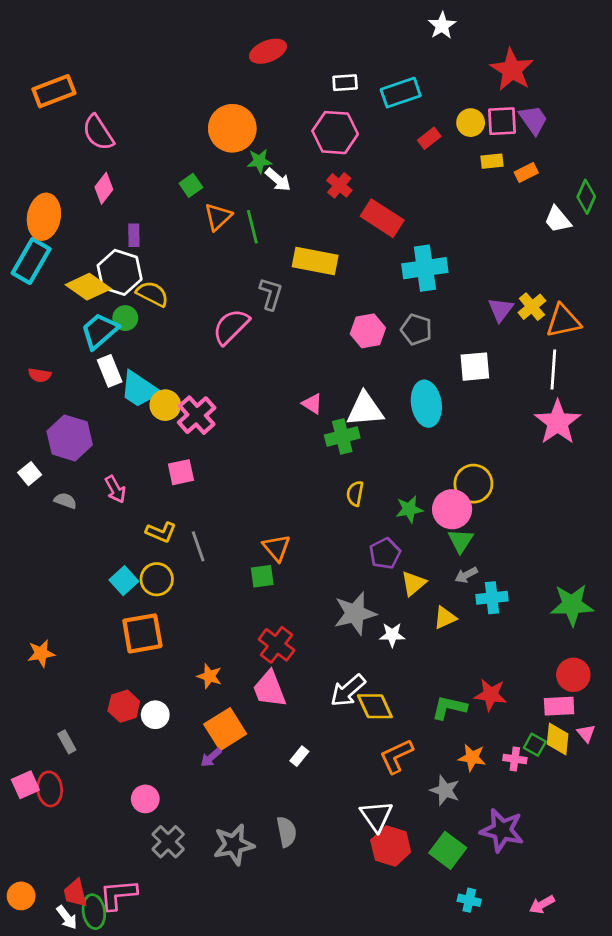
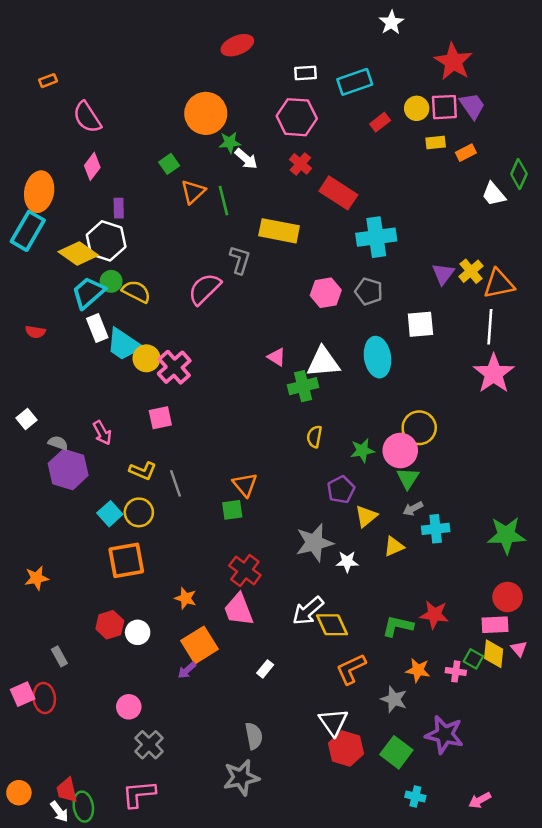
orange rectangle: (54, 91) -> (48, 81), size x0.5
yellow semicircle: (152, 294) -> (136, 291), moved
purple hexagon: (70, 438) -> (68, 469), moved
gray star: (234, 845) -> (241, 778), moved
pink L-shape: (118, 895) -> (139, 794), moved

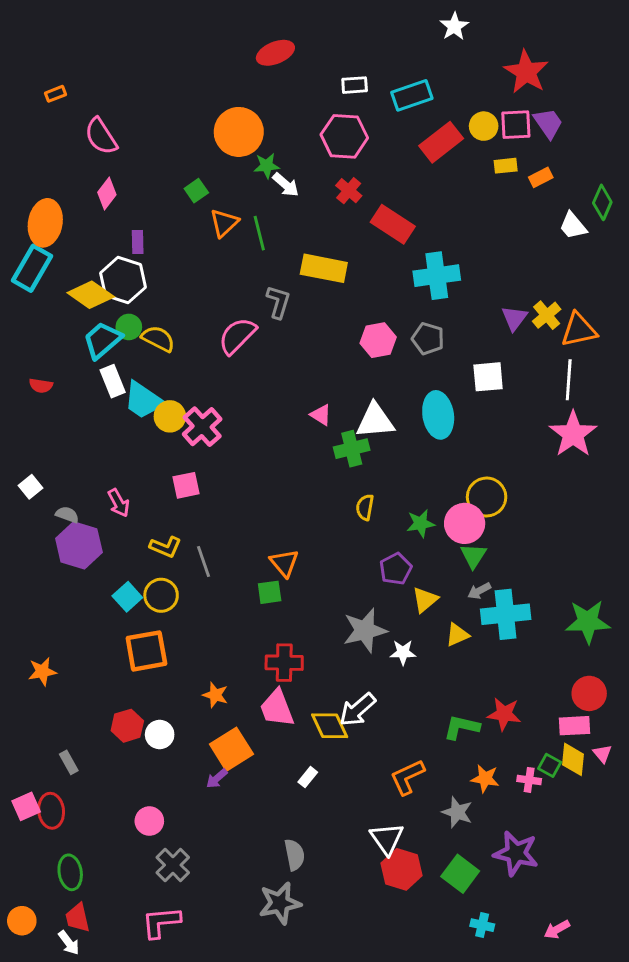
red rectangle: (380, 122) -> (441, 142), size x1.8
cyan cross: (436, 529) -> (506, 614), size x1.5
red cross: (245, 570) -> (284, 663), turned -36
yellow diamond: (332, 625) -> (330, 726), moved
green ellipse: (83, 807) -> (70, 872), moved

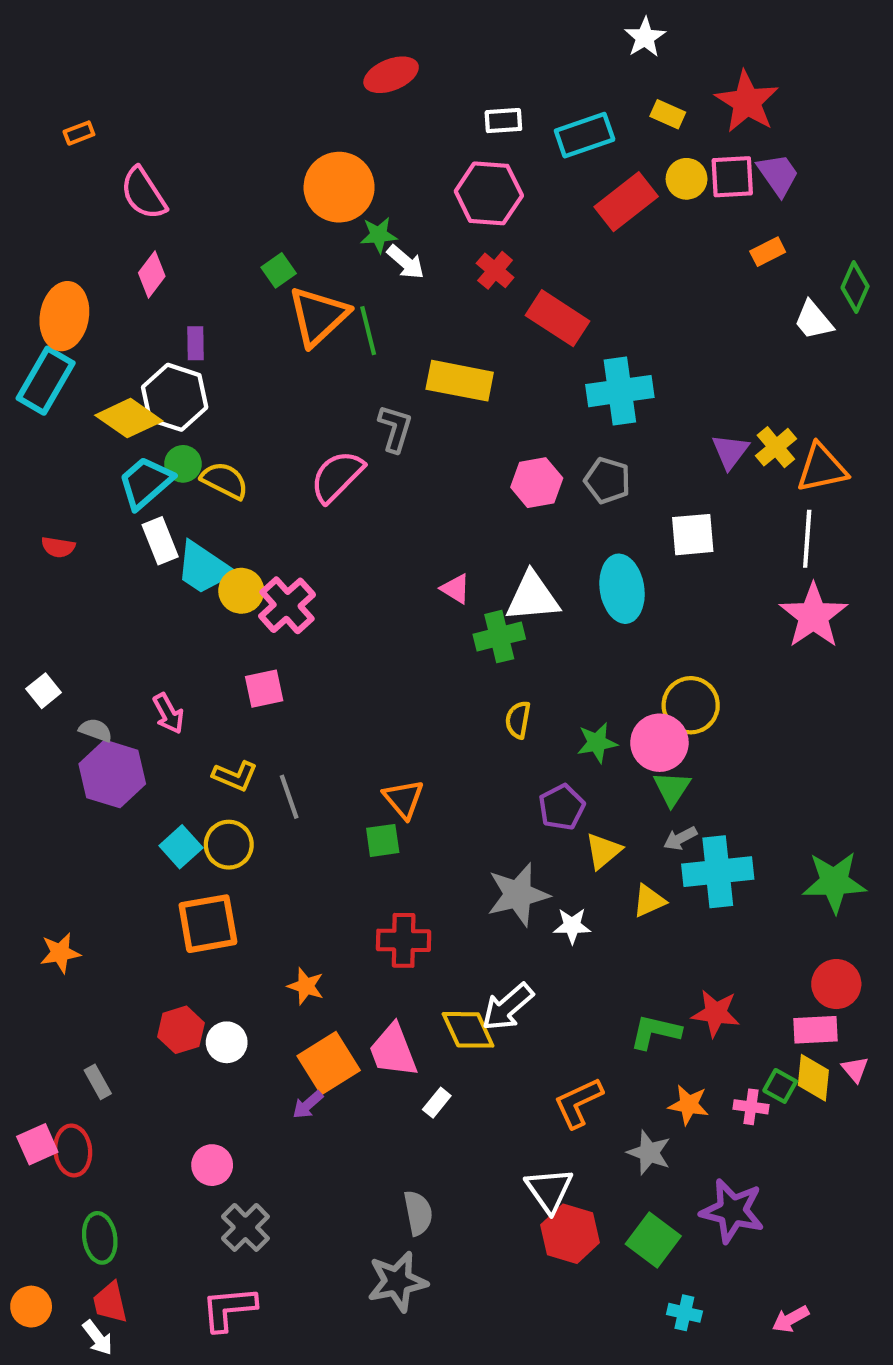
yellow rectangle: (506, 166) -> (668, 114), moved, turned 30
orange triangle: (224, 223) -> (318, 316), size x1.5
pink trapezoid: (277, 708) -> (393, 1051), moved

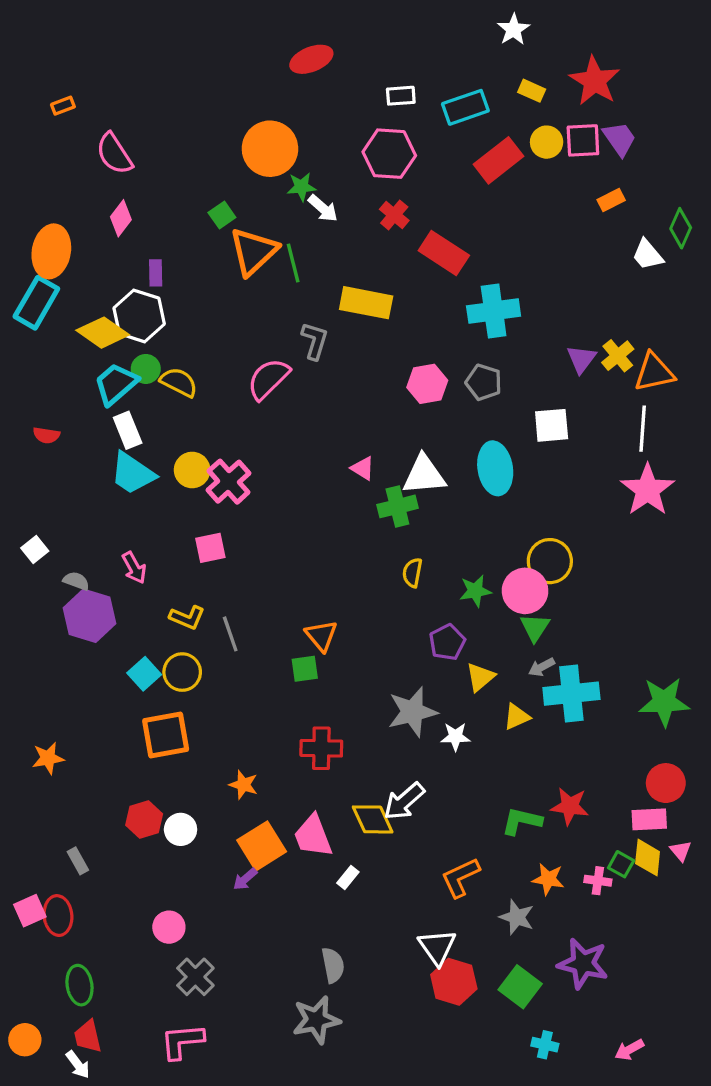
cyan trapezoid: (204, 568) -> (132, 473), moved

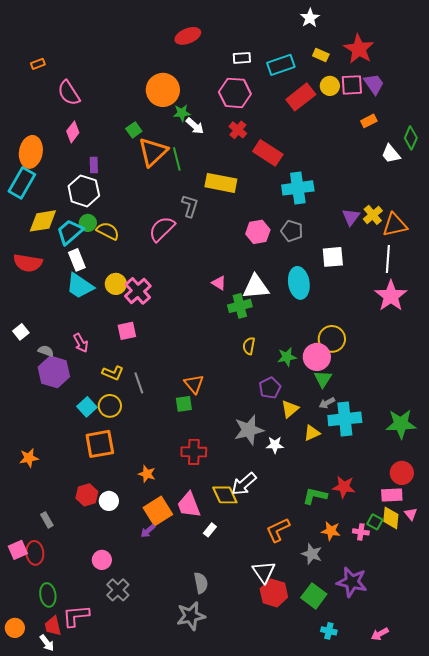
yellow diamond: (103, 333) -> (43, 221), moved, turned -44
red semicircle: (46, 435) -> (28, 263), size x1.8
pink L-shape: (182, 1041) -> (76, 616), moved

